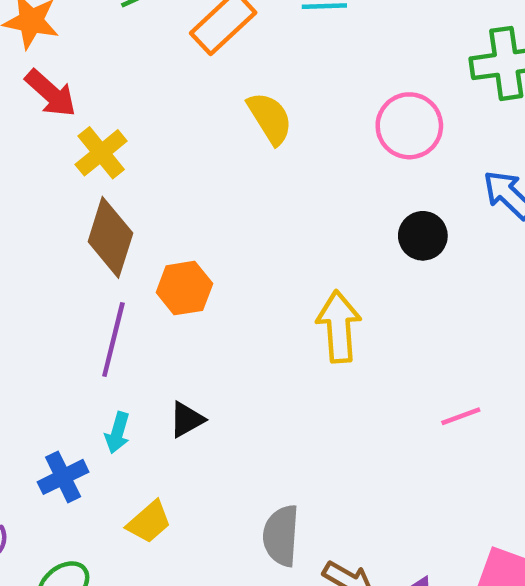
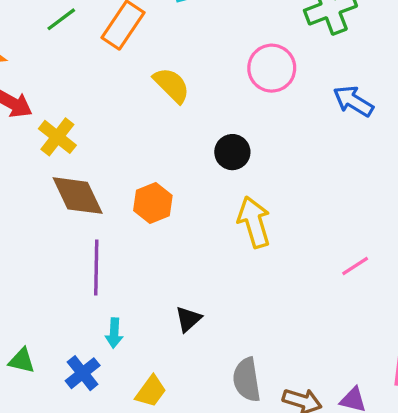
black circle: (423, 236) -> (232, 152), moved
brown diamond: (110, 237) -> (78, 196), turned -30
orange hexagon: (184, 288) -> (153, 203), moved
black triangle: (187, 420) -> (188, 319), moved

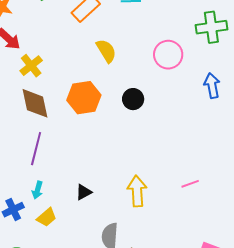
blue arrow: (353, 101) -> (212, 86), turned 35
orange hexagon: (153, 203) -> (84, 98), moved, size x1.4
yellow arrow: (254, 222) -> (137, 191), moved
yellow trapezoid: (151, 391) -> (47, 217), moved

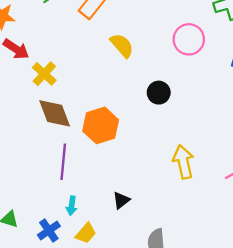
orange hexagon: (84, 98) -> (101, 125), moved
yellow arrow: (137, 191) -> (183, 162), moved

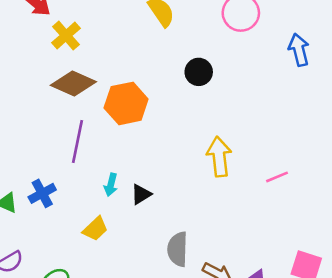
brown diamond: (55, 113) -> (73, 84), turned -51
cyan arrow: (72, 206) -> (111, 185), moved
blue cross: (49, 230) -> (42, 193), moved

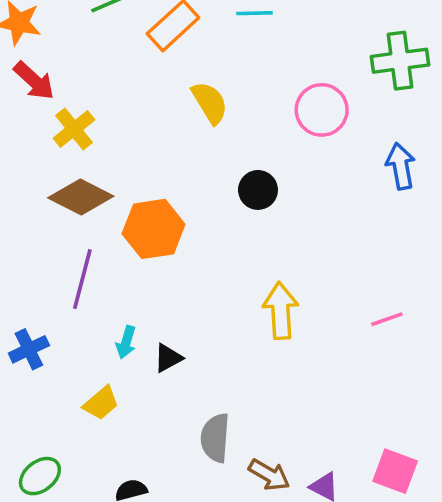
pink line: (277, 177) -> (387, 319), moved

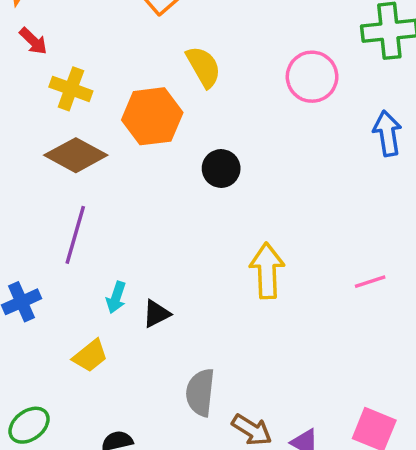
red arrow: (34, 81) -> (33, 41), size x0.7
yellow cross: (74, 129) -> (71, 89), turned -33
black circle: (258, 190) -> (221, 169), moved
orange hexagon: (154, 229) -> (152, 116), moved

